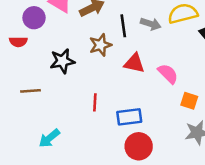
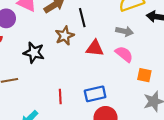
gray arrow: (151, 24) -> (124, 31), moved
black star: (62, 61) -> (34, 53), turned 30
red line: (95, 102) -> (60, 97), moved

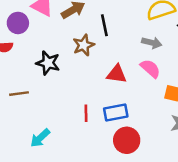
red triangle: (95, 48) -> (117, 74), moved
red line: (60, 97) -> (86, 113), moved

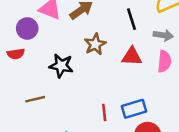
black line: (104, 25) -> (131, 19), moved
pink semicircle: (150, 69) -> (164, 61), turned 60
red triangle: (117, 74) -> (132, 56), moved

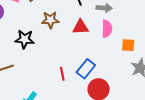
brown star: (95, 44) -> (50, 20), turned 30
blue rectangle: (134, 109) -> (86, 69), turned -30

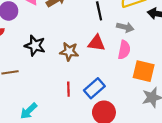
brown star: (50, 20) -> (69, 52), moved
orange square: (128, 45) -> (144, 71), size x1.5

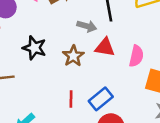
gray arrow: (125, 27) -> (87, 26), moved
brown star: (69, 52) -> (73, 56), turned 30

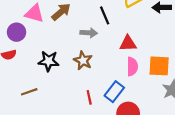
red triangle: (105, 47) -> (128, 43), moved
pink semicircle: (136, 56) -> (132, 67), moved

